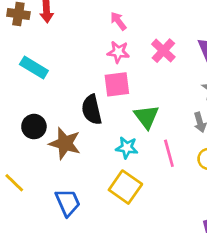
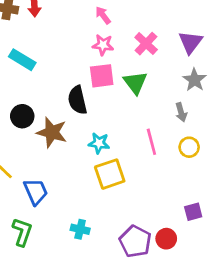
green triangle: (146, 117) -> (135, 83), moved
cyan star: (127, 148) -> (99, 143), moved
yellow square: (125, 187) -> (110, 174), turned 36
blue trapezoid: (68, 202) -> (36, 192), moved

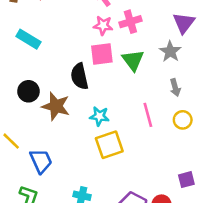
pink cross: (146, 44) -> (130, 22), moved, turned 30
gray star: (194, 80) -> (170, 52), moved

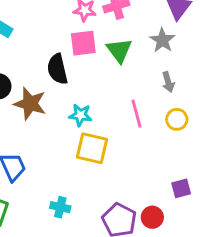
yellow square: (109, 145) -> (92, 148), turned 32

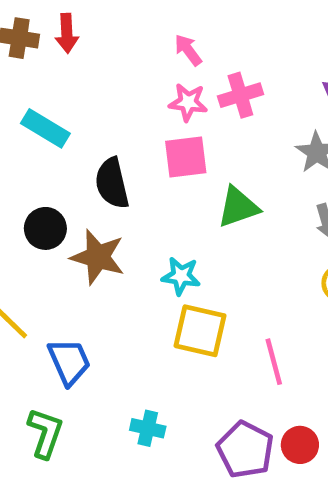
green triangle: (119, 50) -> (238, 207), moved, turned 48
black semicircle: (57, 69) -> (112, 183), moved
pink line: (136, 114) -> (274, 362), moved

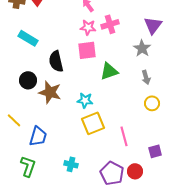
yellow square: (200, 331) -> (93, 123), turned -35
blue trapezoid: (69, 362) -> (38, 136), turned 40

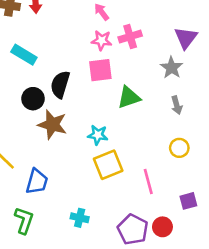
black semicircle: (56, 61) -> (60, 84), turned 30
black circle: (28, 80) -> (33, 99), moved
yellow circle: (152, 103) -> (179, 148), moved

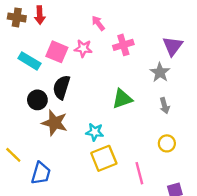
pink star: (102, 40) -> (83, 48), moved
pink square: (100, 70) -> (57, 52), moved, turned 30

